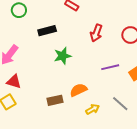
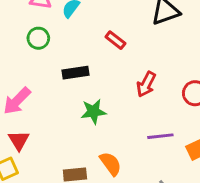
red triangle: (14, 82) -> (19, 140), turned 35
orange semicircle: (78, 90) -> (111, 164), turned 72

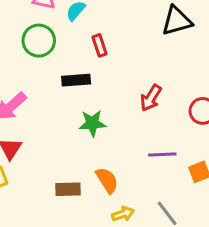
green circle: (38, 38) -> (39, 41), size x1.4
red rectangle: (115, 40) -> (100, 45), moved, turned 30

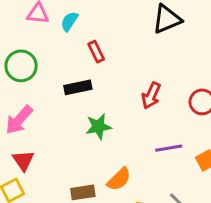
green circle: (39, 41) -> (21, 66), moved
orange semicircle: (107, 180) -> (119, 179), turned 85

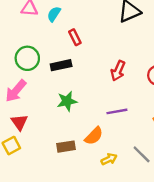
green circle: (21, 66) -> (27, 58), moved
green star: (98, 127) -> (67, 101), moved
purple line: (169, 148) -> (117, 111), moved

